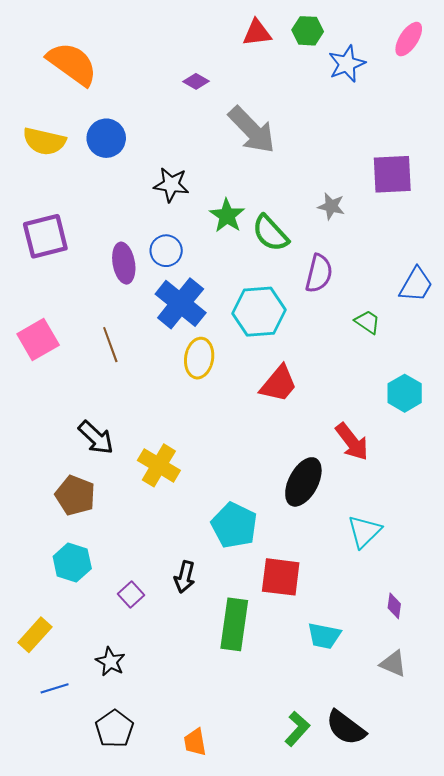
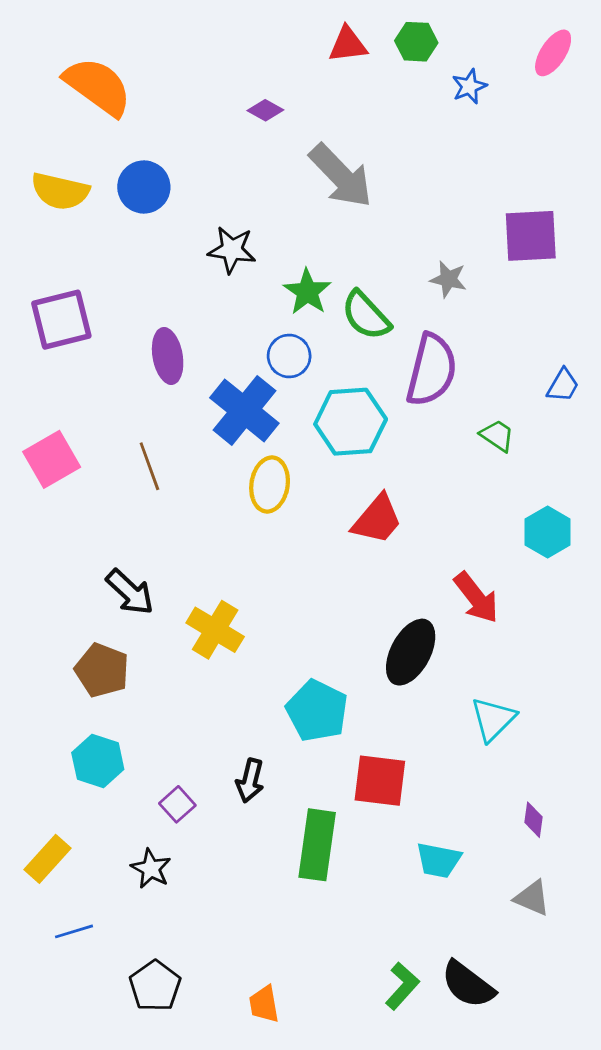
blue star: (347, 64) -> (469, 86), size x0.7
blue circle: (166, 251) -> (289, 356), moved
purple semicircle: (319, 273) -> (432, 370), size x1.4
blue trapezoid: (416, 285) -> (563, 385), size x0.7
black star: (110, 662) -> (151, 869), moved

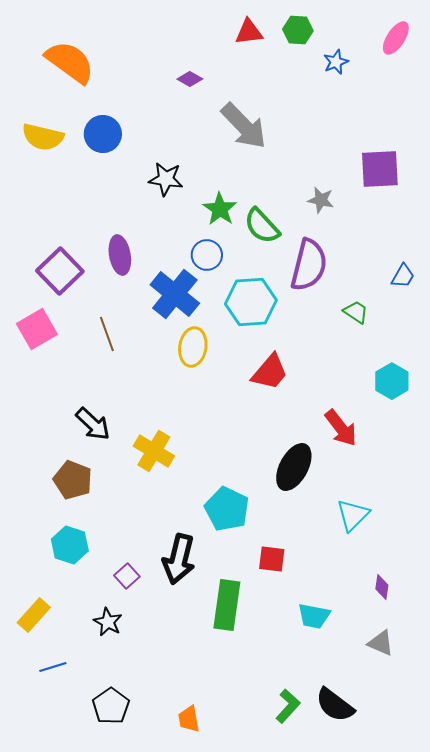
purple square: (61, 320) -> (60, 271), moved, turned -30
black arrow: (250, 781) -> (179, 559), size x1.6
red square: (380, 781) -> (272, 559), size x0.7

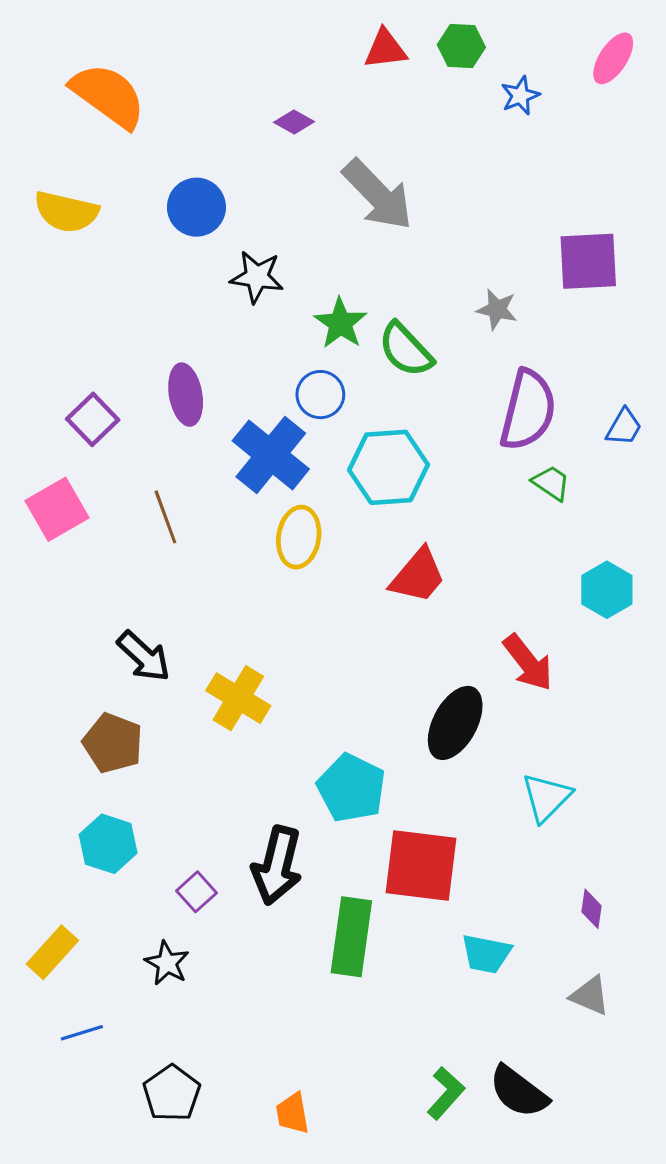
blue circle: (103, 134) -> (196, 207), moved
purple semicircle: (309, 265) -> (528, 410), moved
purple square: (60, 271) -> (93, 419), size x0.7
red square: (272, 559) -> (421, 865), size x1.8

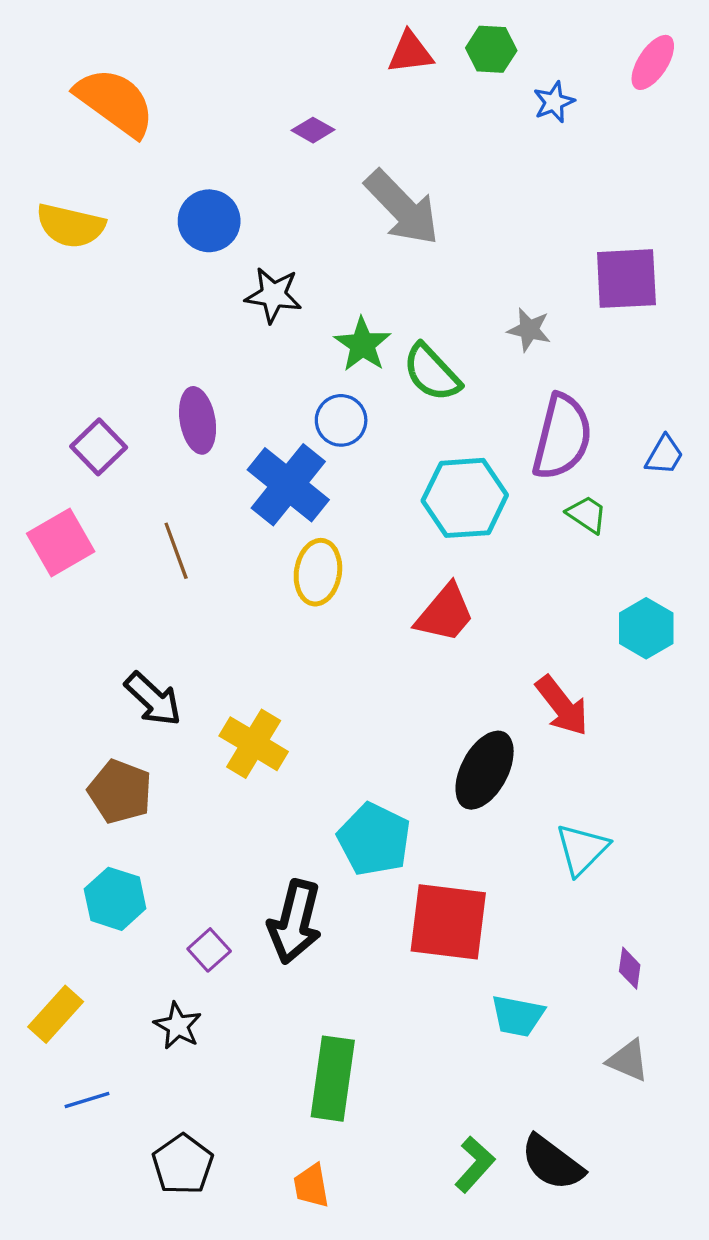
cyan hexagon: (389, 467) -> (465, 498), moved
green rectangle: (351, 937) -> (333, 1079), moved

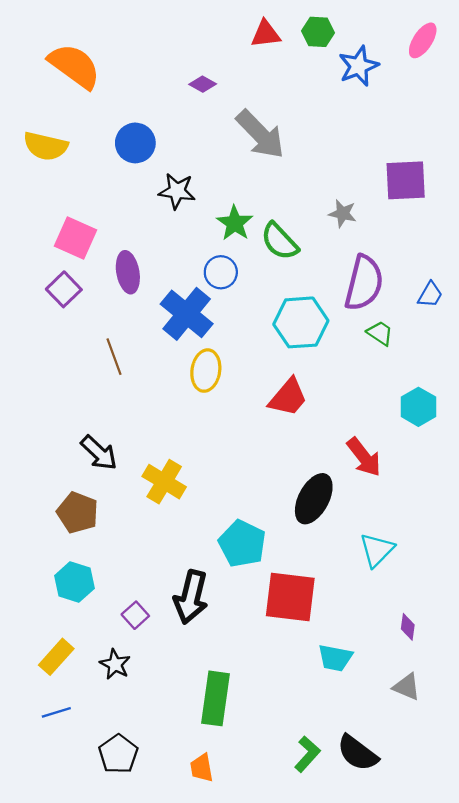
blue star: (554, 102) -> (359, 66), size x1.5
pink square: (61, 542) -> (76, 238), moved, turned -36
yellow rectangle: (56, 1014) -> (56, 657), moved

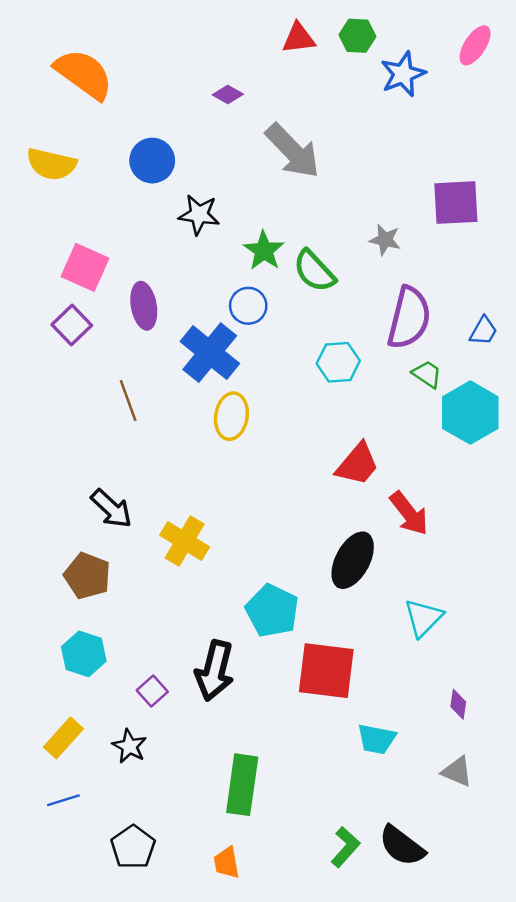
cyan hexagon: (301, 322) -> (338, 362), size x0.7
red trapezoid: (288, 397) -> (357, 464), moved
cyan hexagon: (418, 407) -> (470, 413), moved, size x1.4

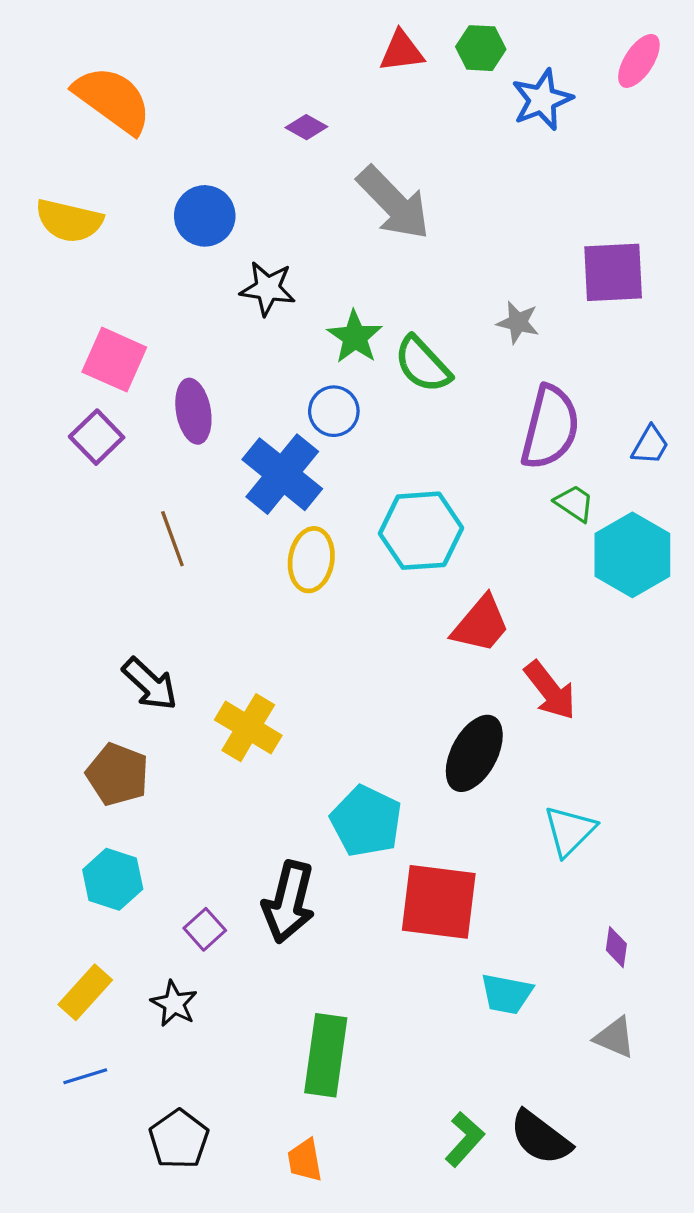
cyan hexagon: (338, 362) -> (421, 531), moved, size x1.4

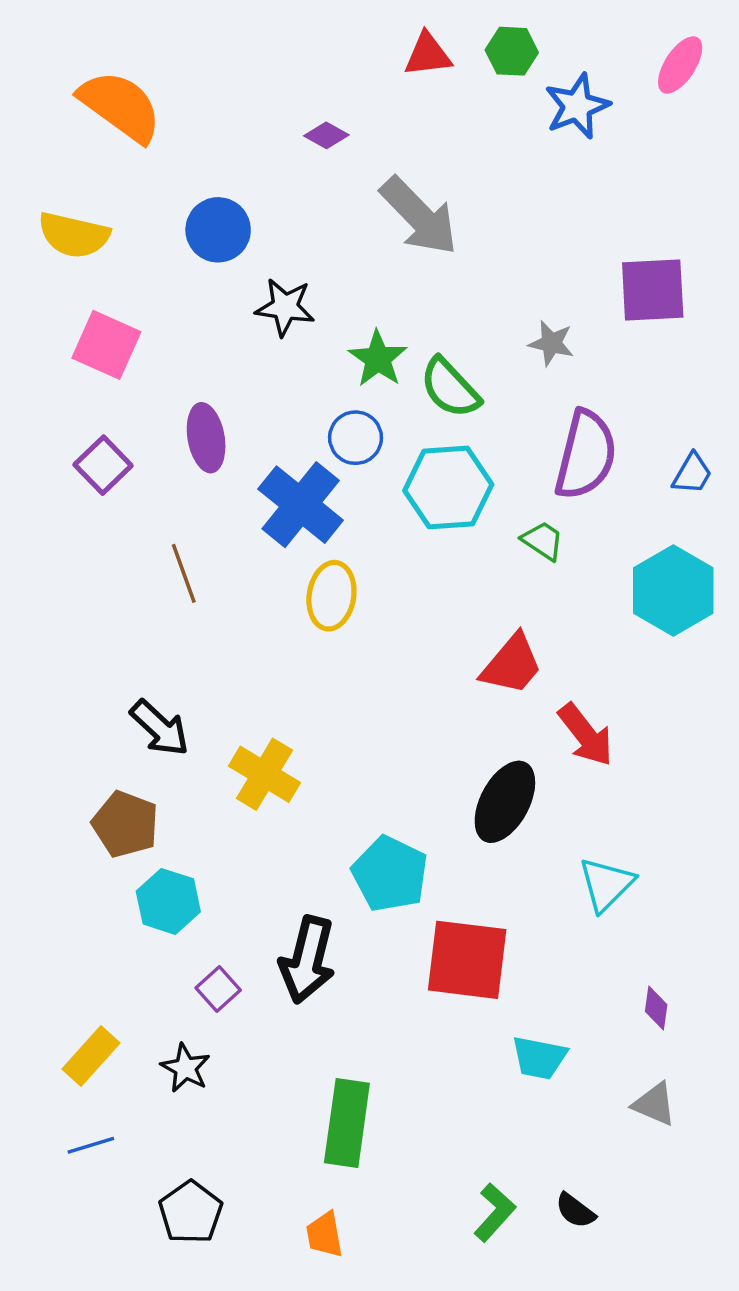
pink square: (114, 360) -> (106, 345), moved
green trapezoid: (574, 503) -> (543, 541), moved
cyan hexagon: (421, 531) -> (448, 487), moved
cyan hexagon: (113, 879) -> (168, 901), moved
black semicircle: (540, 1138) -> (575, 1211), size x0.6

